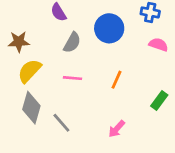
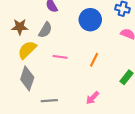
gray semicircle: (72, 43) -> (45, 30), moved
gray line: (61, 123) -> (49, 101), moved, turned -56

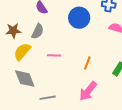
orange line: (94, 60) -> (87, 63), moved
gray diamond: (27, 78) -> (25, 79), turned -35
pink arrow: (92, 98) -> (88, 91), size x1.5

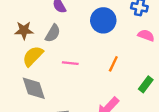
orange line: (87, 63) -> (113, 64), moved

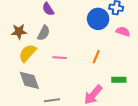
blue circle: (103, 20) -> (98, 19), moved
green rectangle: (146, 84) -> (119, 80), moved, turned 56

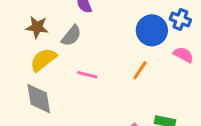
orange line: (96, 57) -> (140, 70), moved

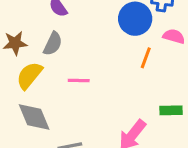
orange line: (140, 70) -> (146, 58), moved

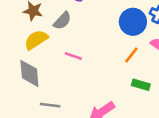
green rectangle: (171, 110) -> (141, 85), moved

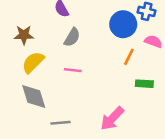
gray semicircle: (62, 21) -> (72, 37), moved

